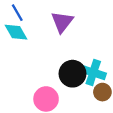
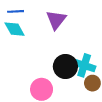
blue line: (17, 13) -> (16, 11), turned -63

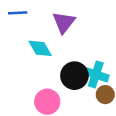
cyan diamond: (15, 29) -> (40, 48), moved

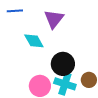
cyan cross: (96, 74) -> (65, 84), moved

